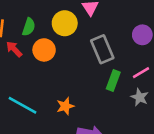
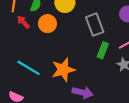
orange star: (65, 106) -> (63, 70), size x1.6

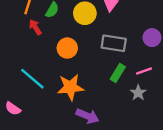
orange circle: (47, 24) -> (67, 48), moved
gray rectangle: (95, 25) -> (114, 43), turned -70

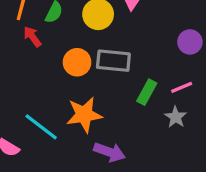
gray rectangle: (114, 43) -> (113, 61), moved
cyan line: (32, 79) -> (41, 127), moved

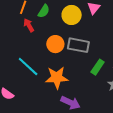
cyan line: (41, 127) -> (28, 67), moved

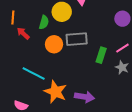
green semicircle: (44, 11) -> (44, 22), moved
orange star: (57, 78) -> (55, 92), moved, turned -30

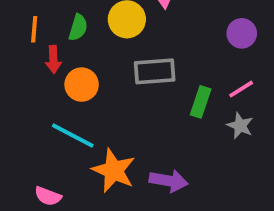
green semicircle: (44, 22) -> (78, 27), moved
red arrow: (23, 33) -> (53, 59), turned -136
orange circle: (54, 44) -> (82, 85), moved

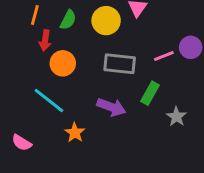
pink line: (241, 89) -> (164, 56), moved
orange star: (114, 171) -> (75, 133), size x0.6
purple arrow: (169, 181) -> (111, 107), moved

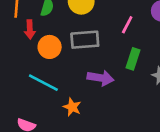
pink line: (164, 56) -> (127, 25), moved, turned -30
gray rectangle: (120, 64) -> (85, 40), moved

